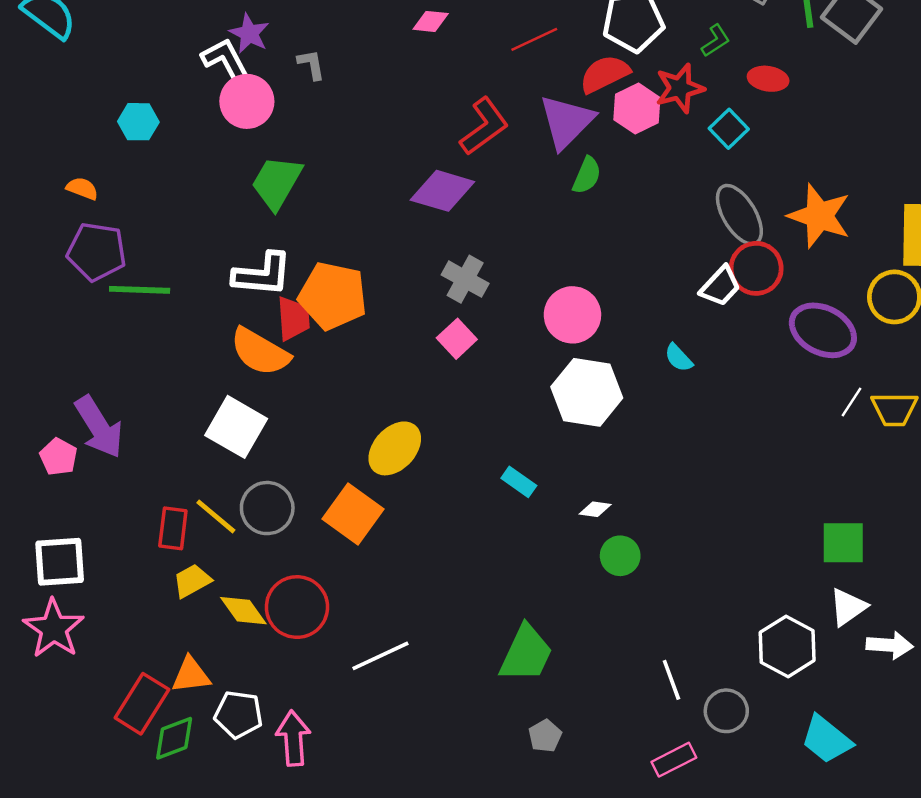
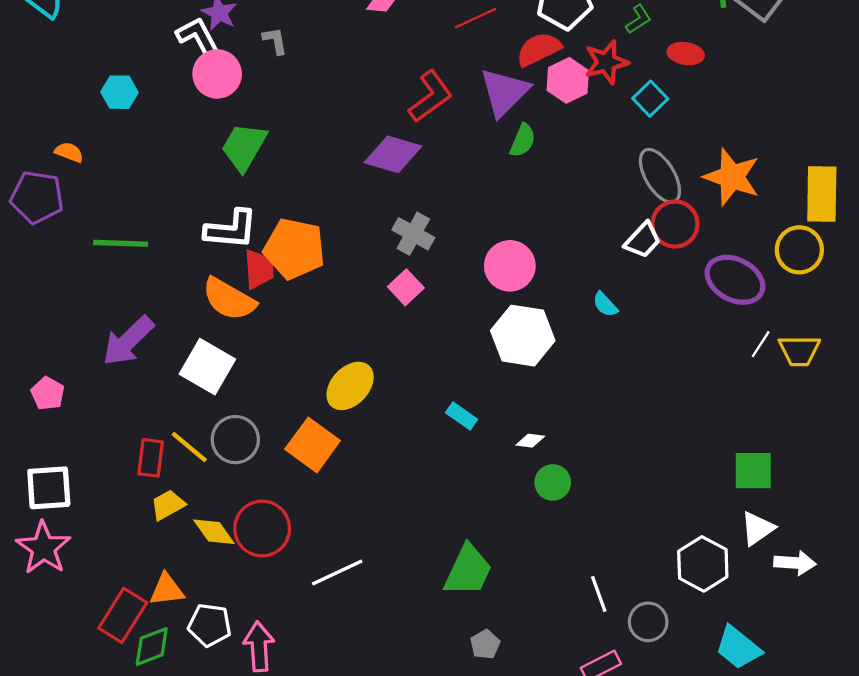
purple pentagon: (97, 252) -> (37, 197), moved
purple arrow: (99, 427) -> (128, 341), moved, turned 78

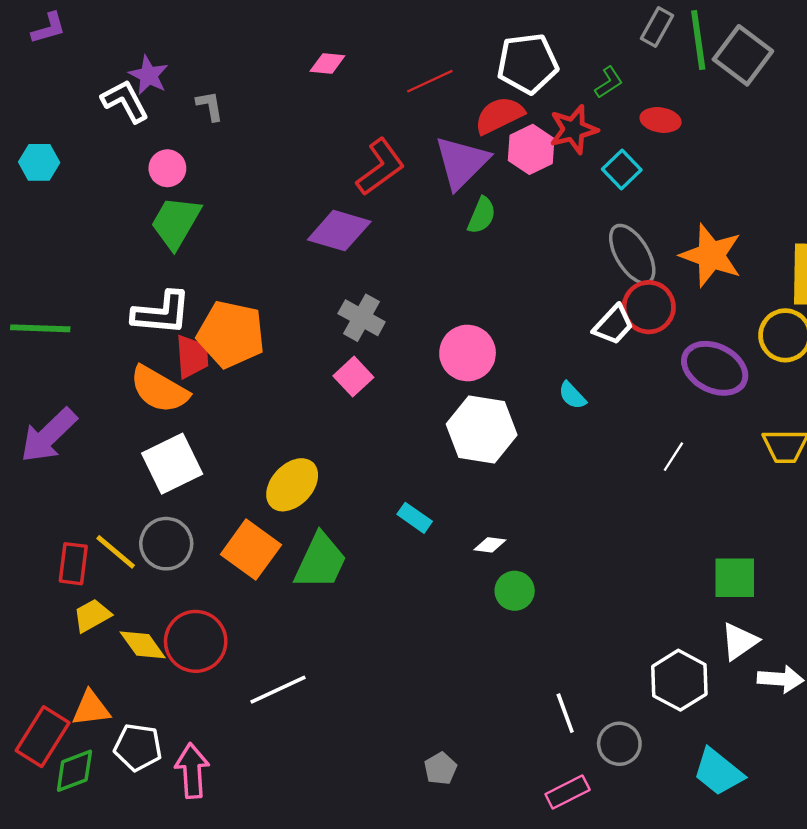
pink circle: (217, 74) -> (167, 168), moved, size x0.7
white line: (761, 344) -> (673, 457), moved
white square: (207, 367) -> (172, 464), moved, turned 34
green trapezoid: (468, 570) -> (320, 561), moved

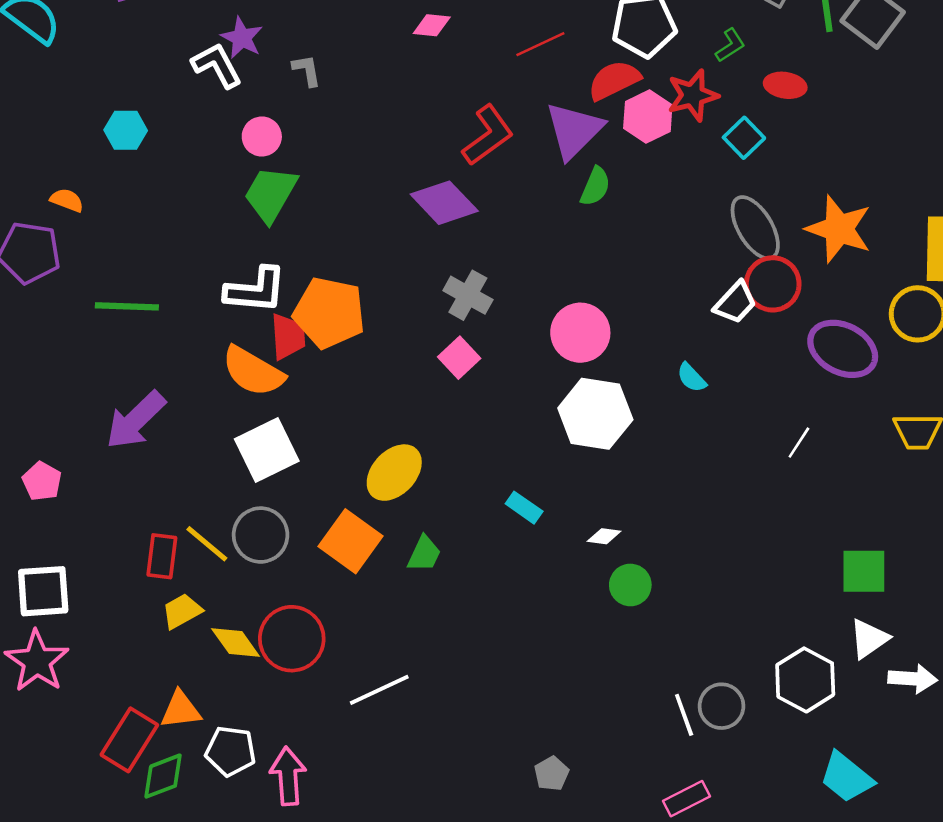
purple diamond: (339, 231) -> (444, 203), turned 30
green trapezoid: (320, 561) -> (424, 554), size x0.6
gray circle: (619, 744) -> (721, 706), moved

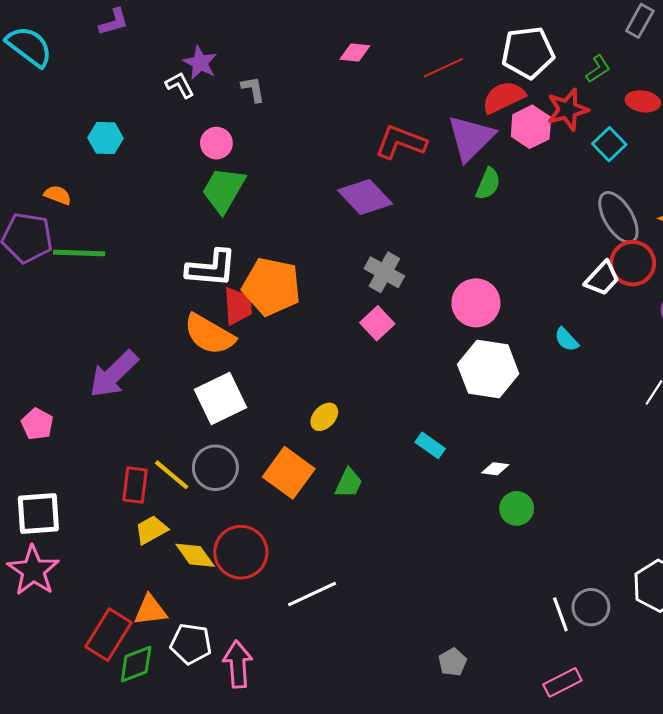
white L-shape: (217, 65) -> (180, 85), size x0.7
red L-shape: (488, 135) -> (401, 142), turned -123
green line: (127, 306) -> (79, 253), moved
yellow ellipse: (394, 473) -> (324, 417), size x0.6

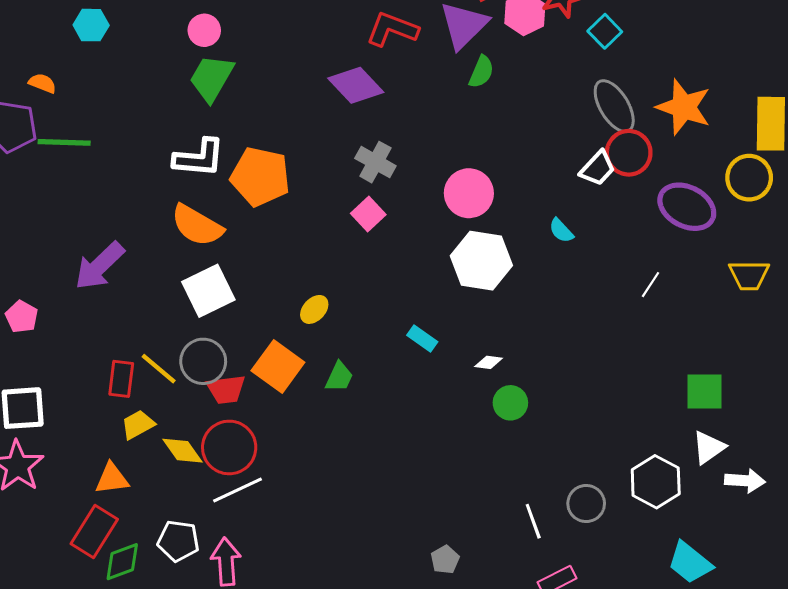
red trapezoid: (238, 306) -> (226, 389), moved, turned 87
white line: (312, 594) -> (237, 490), moved
orange triangle: (150, 610) -> (112, 479), moved
white line: (560, 614) -> (533, 521), moved

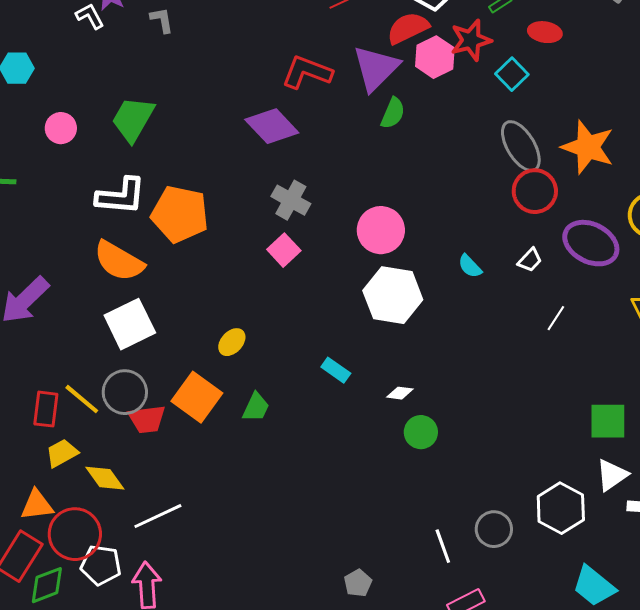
pink circle: (204, 30) -> (61, 128), moved
white trapezoid: (598, 168) -> (530, 260), moved, size x0.7
red circle: (229, 447) -> (75, 534), moved

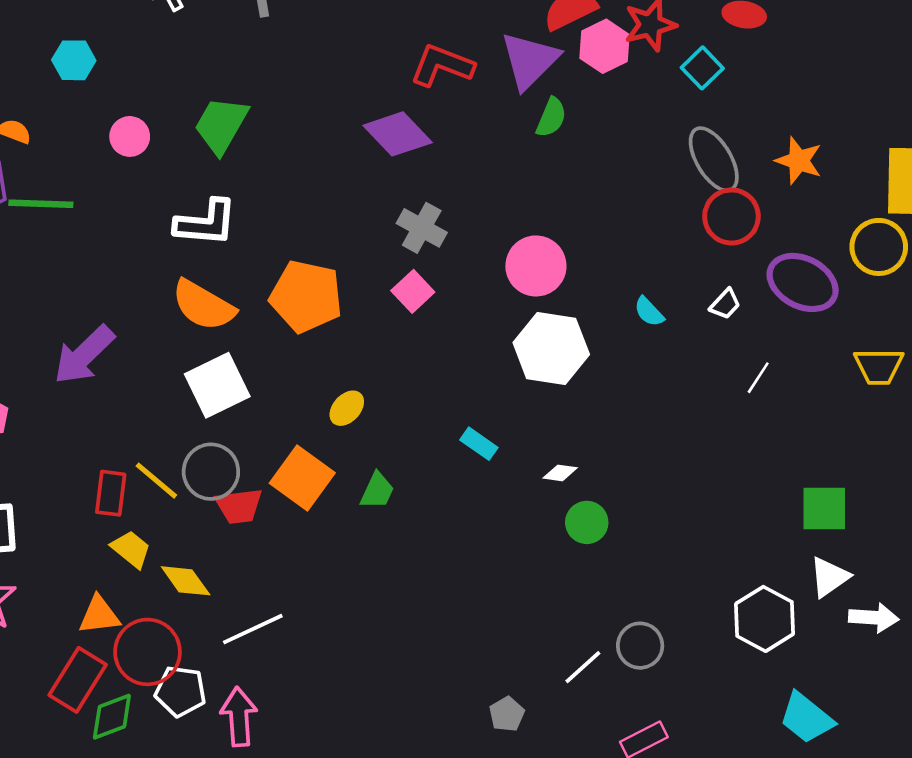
orange star: (588, 147) -> (799, 161), size x0.7
orange pentagon: (180, 214) -> (306, 296), moved
yellow trapezoid: (62, 453) -> (131, 549), turned 68
gray circle: (494, 529) -> (640, 646), moved
white line: (443, 546) -> (583, 667), moved, turned 68

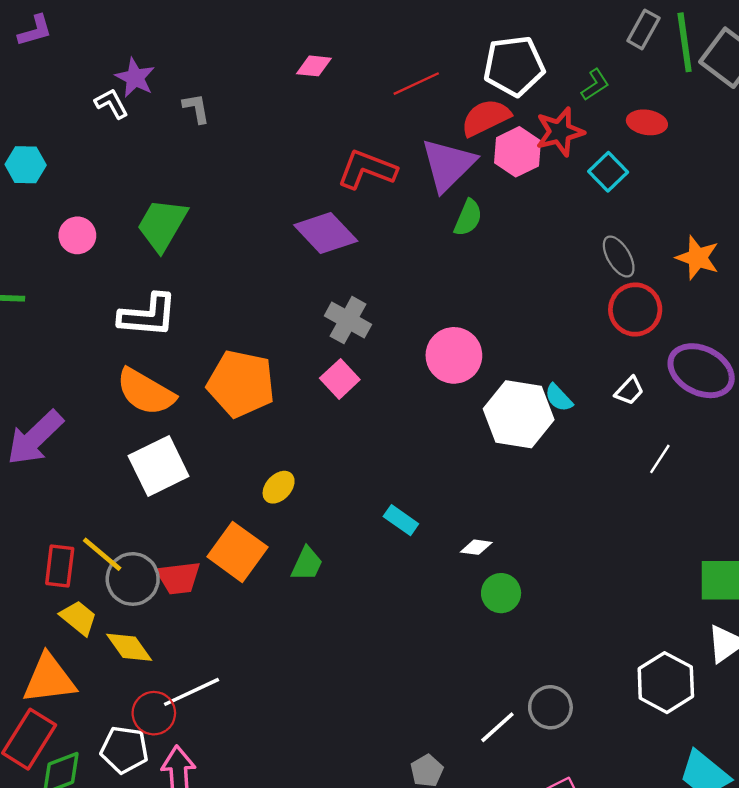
gray ellipse: (714, 159) -> (619, 257), size x0.7
white hexagon: (551, 349) -> (519, 414), moved
gray circle: (211, 472) -> (133, 579), moved
orange triangle: (99, 615) -> (49, 679), size x1.4
red circle: (147, 652) -> (154, 713), moved, size x0.7

